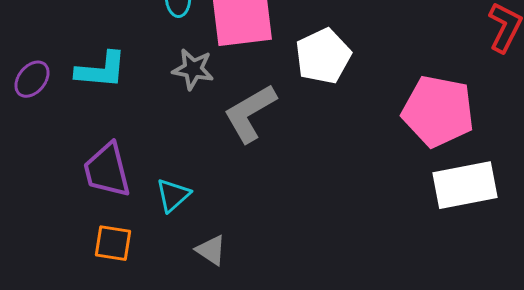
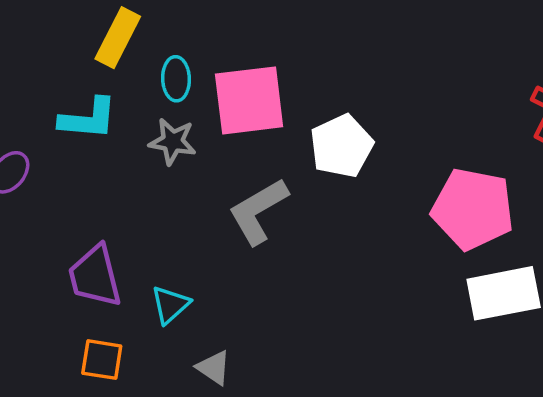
gray star: (193, 69) -> (173, 142), moved
cyan L-shape: (101, 70) -> (88, 119), moved

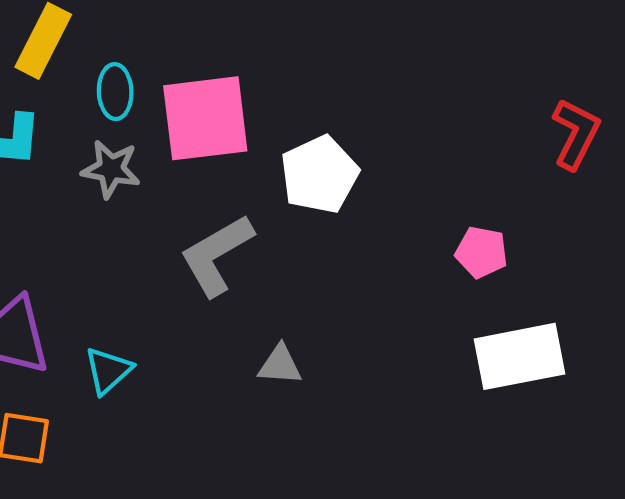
pink pentagon: (473, 209) -> (481, 252), size x0.5
gray triangle: (214, 368) -> (280, 365), moved, turned -30

